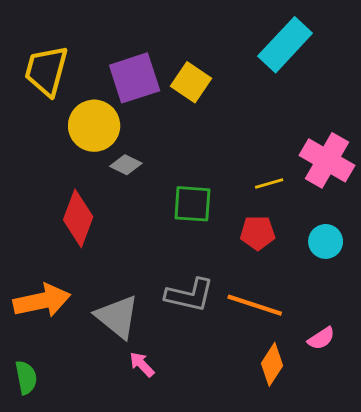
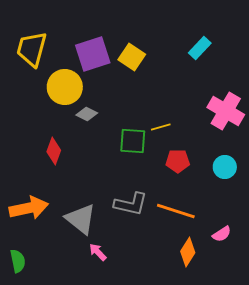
cyan rectangle: (285, 45) -> (200, 48), moved, size x0.6
yellow line: (269, 184) -> (161, 127), moved
red diamond: (78, 218) -> (54, 151), size x0.7

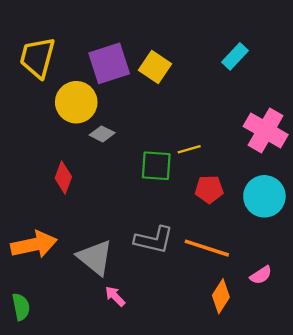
cyan circle: (225, 167) -> (264, 196), size x1.5

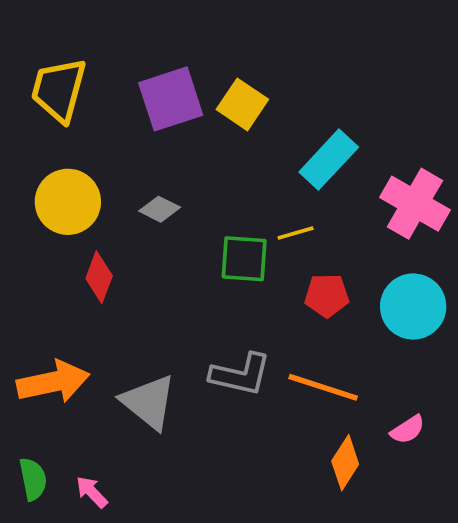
cyan rectangle: (235, 56) -> (329, 160), moved, size x1.4
yellow circle: (76, 102) -> (68, 202), moved
pink arrow: (115, 296) -> (92, 492), moved

